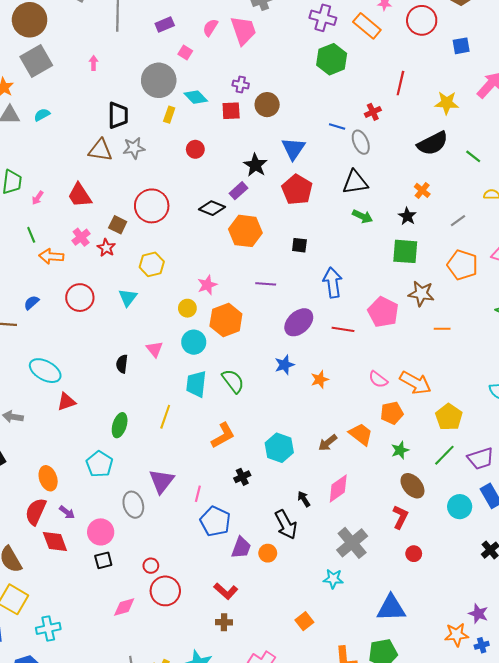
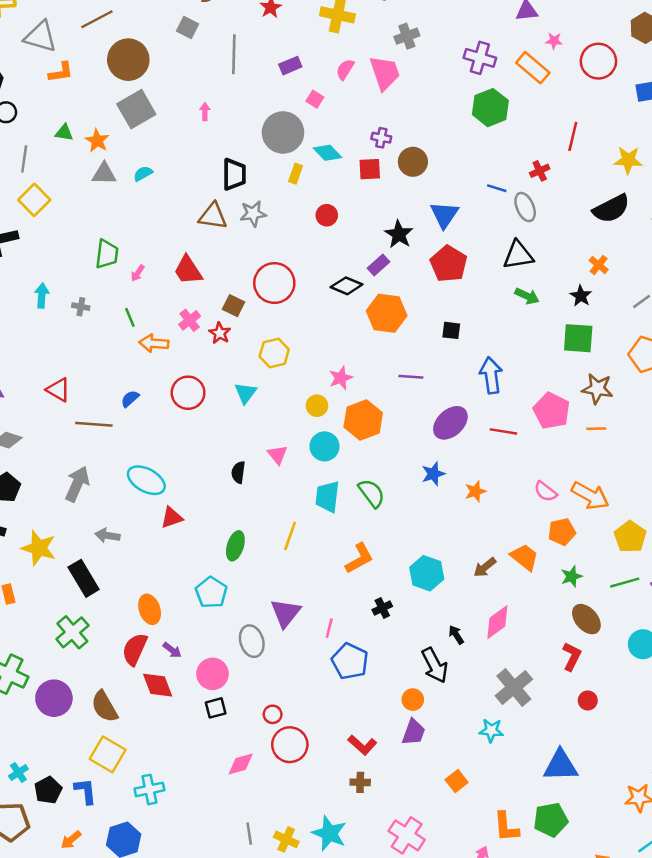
orange line: (442, 329) -> (596, 429), moved
green line: (444, 455) -> (625, 583), turned 30
purple trapezoid: (241, 548) -> (414, 732), moved

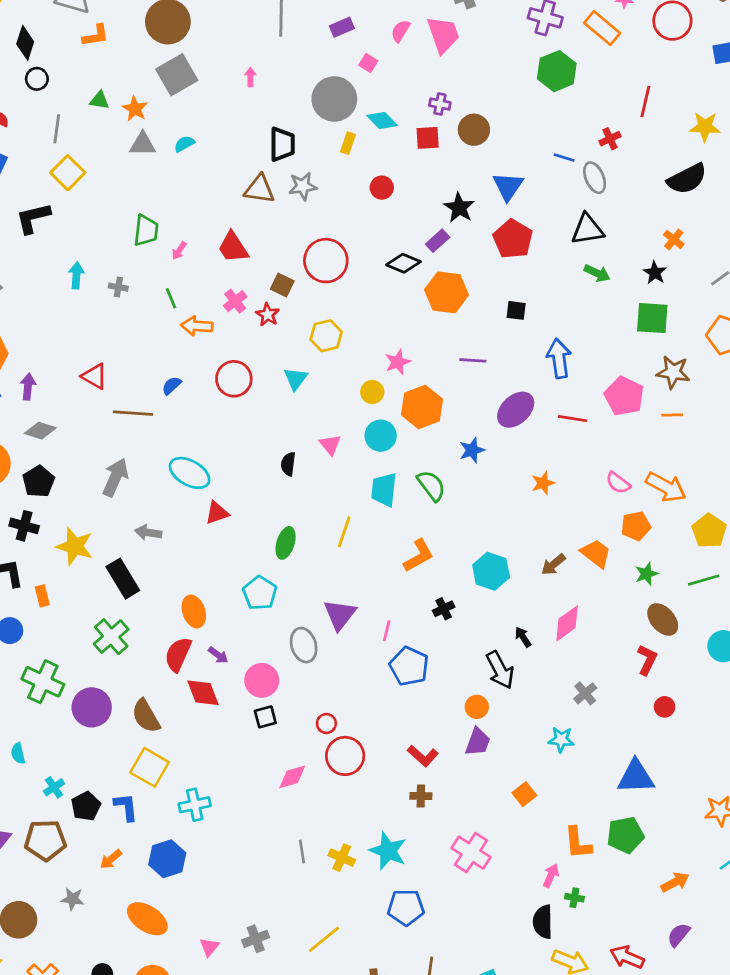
blue star: (433, 474) -> (472, 450), moved
gray cross: (514, 688) -> (585, 693), size x0.6

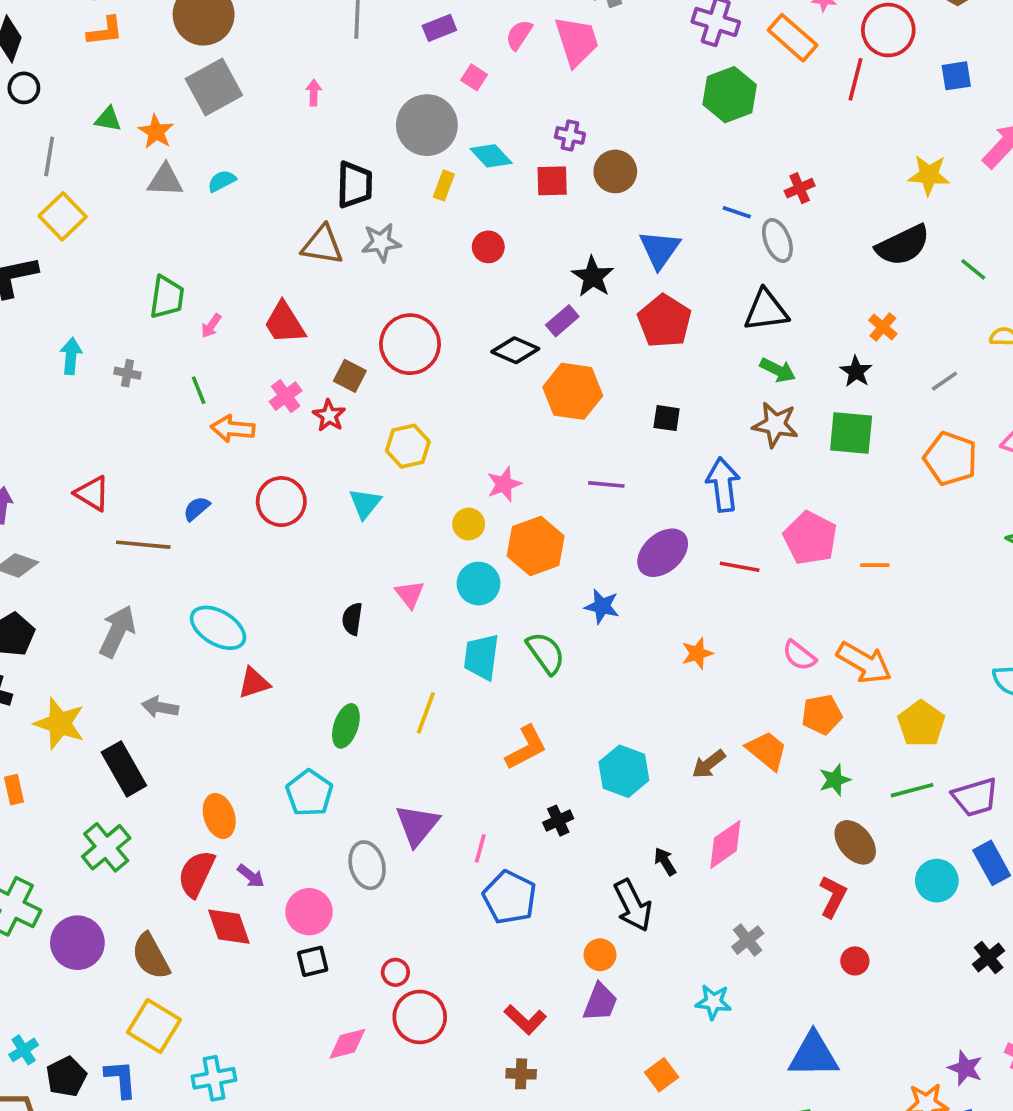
red line: (645, 101) -> (855, 79), moved
brown star: (673, 372) -> (775, 425), moved
blue star: (472, 450) -> (602, 606), turned 30

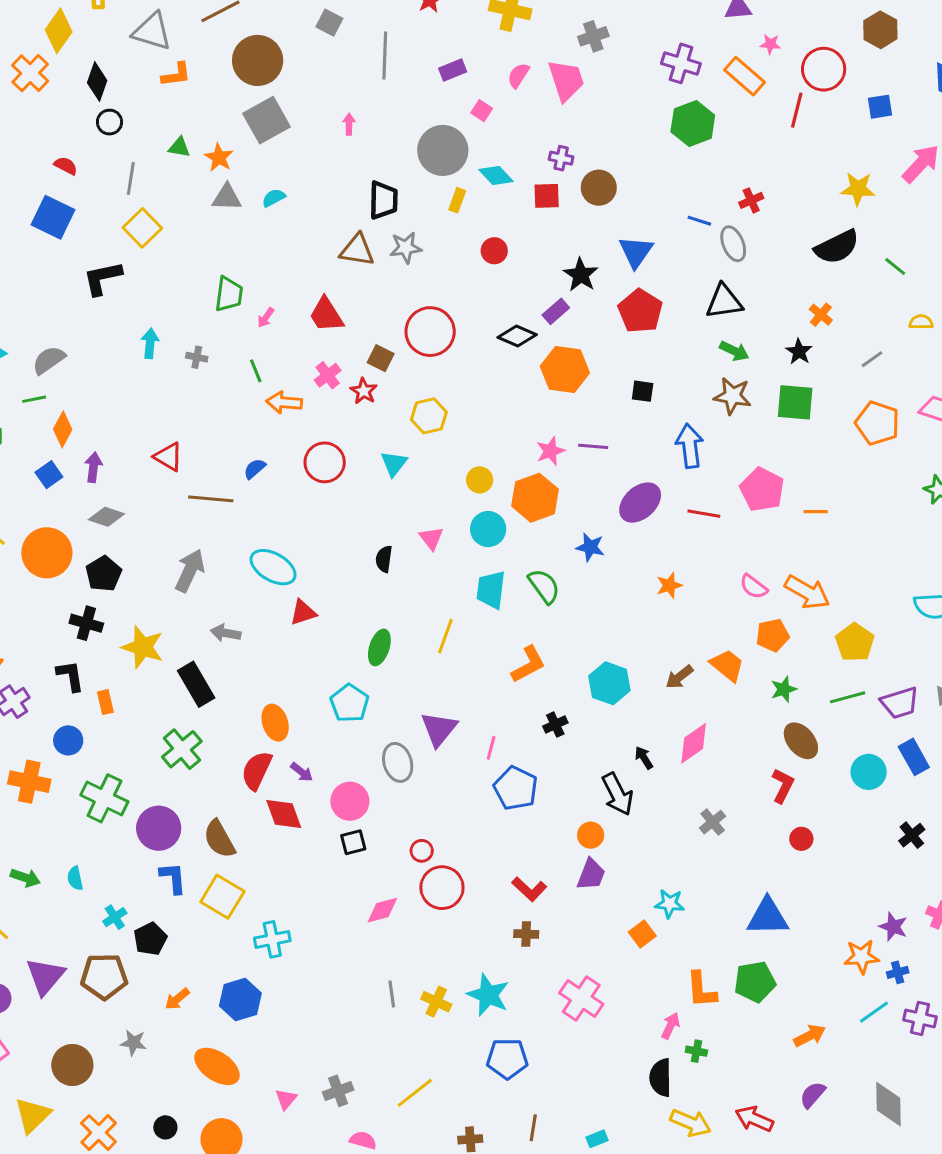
pink star: (504, 484) -> (550, 451), moved
cyan star: (713, 1002) -> (670, 904), moved
blue L-shape: (121, 1079) -> (173, 878), moved

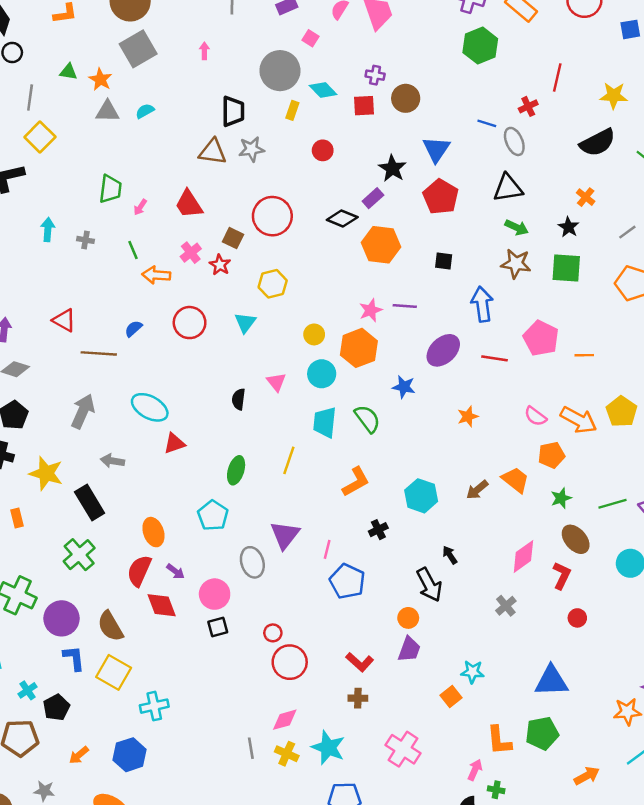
red line: (797, 110) -> (557, 77), moved
yellow pentagon: (855, 642) -> (622, 412), moved
pink diamond: (694, 743) -> (523, 557), moved
pink diamond: (382, 910) -> (285, 720), moved

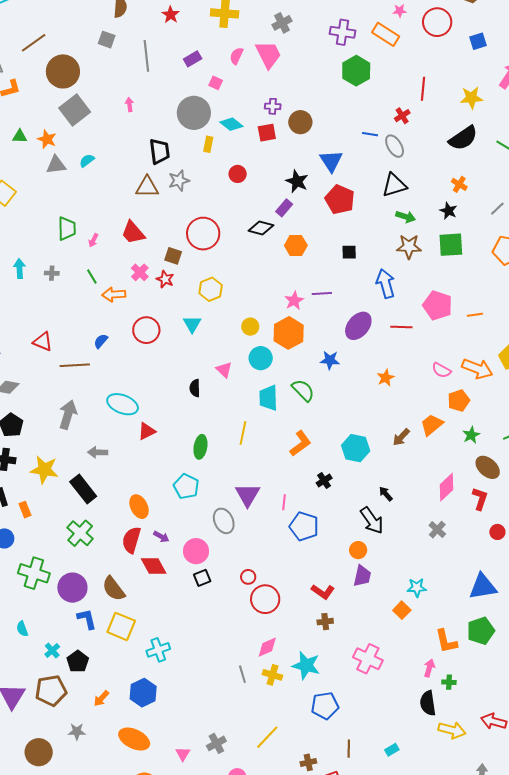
orange hexagon: (381, 245) -> (296, 245), size x0.7
orange trapezoid: (515, 480) -> (432, 425), turned -70

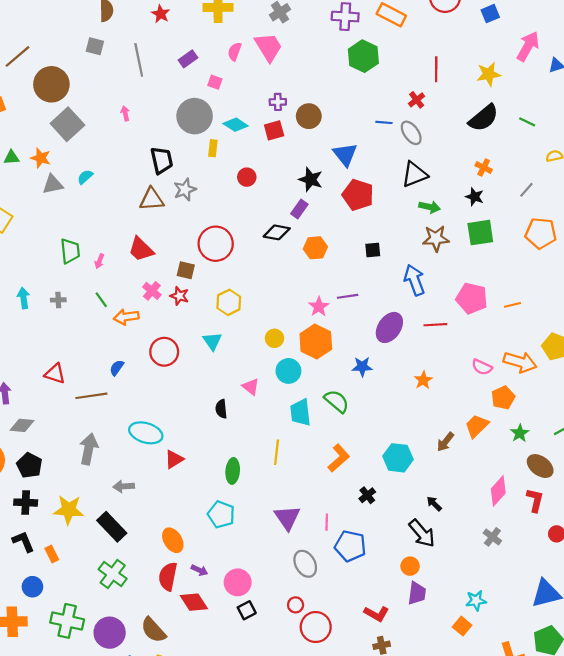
gray ellipse: (224, 521) -> (305, 564), moved

